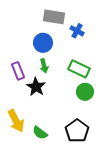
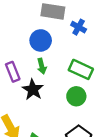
green circle: (85, 92) -> (76, 96), moved

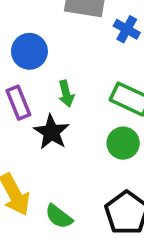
blue circle: (41, 40) -> (29, 51), moved

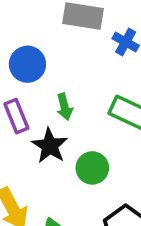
green circle: (123, 143) -> (92, 168), moved

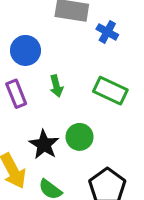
black star: (50, 146) -> (44, 145), moved

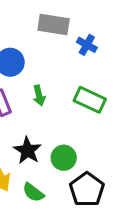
green circle: (80, 137) -> (64, 158), moved

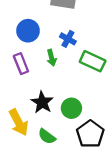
blue cross: (87, 45) -> (68, 39), moved

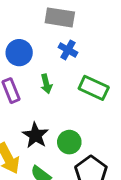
blue cross: (68, 39) -> (68, 50), moved

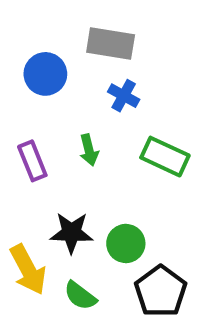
blue circle: (19, 53) -> (45, 74), moved
black star: (35, 135) -> (71, 233), turned -30

